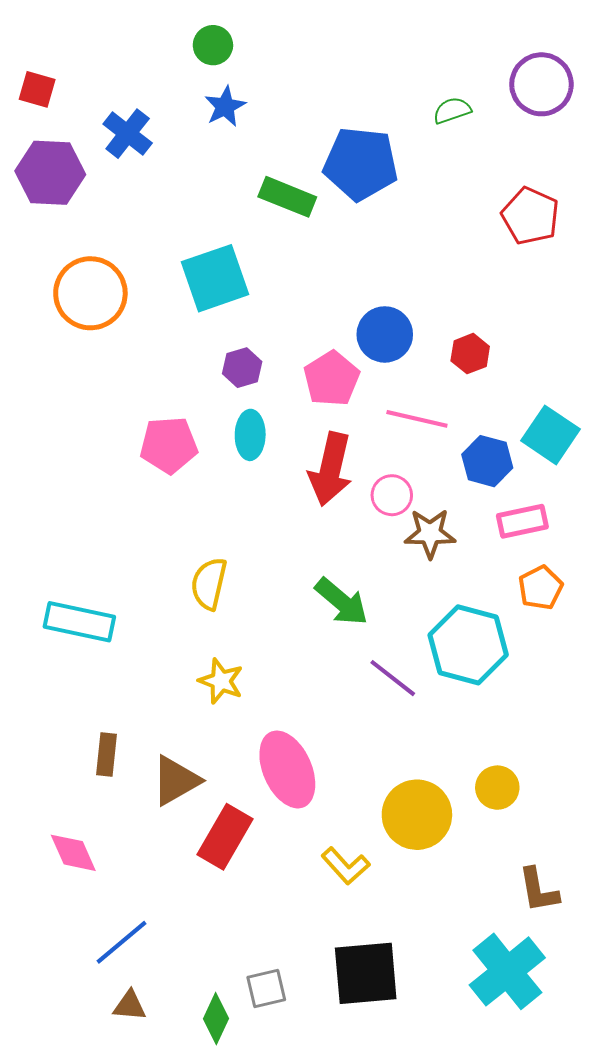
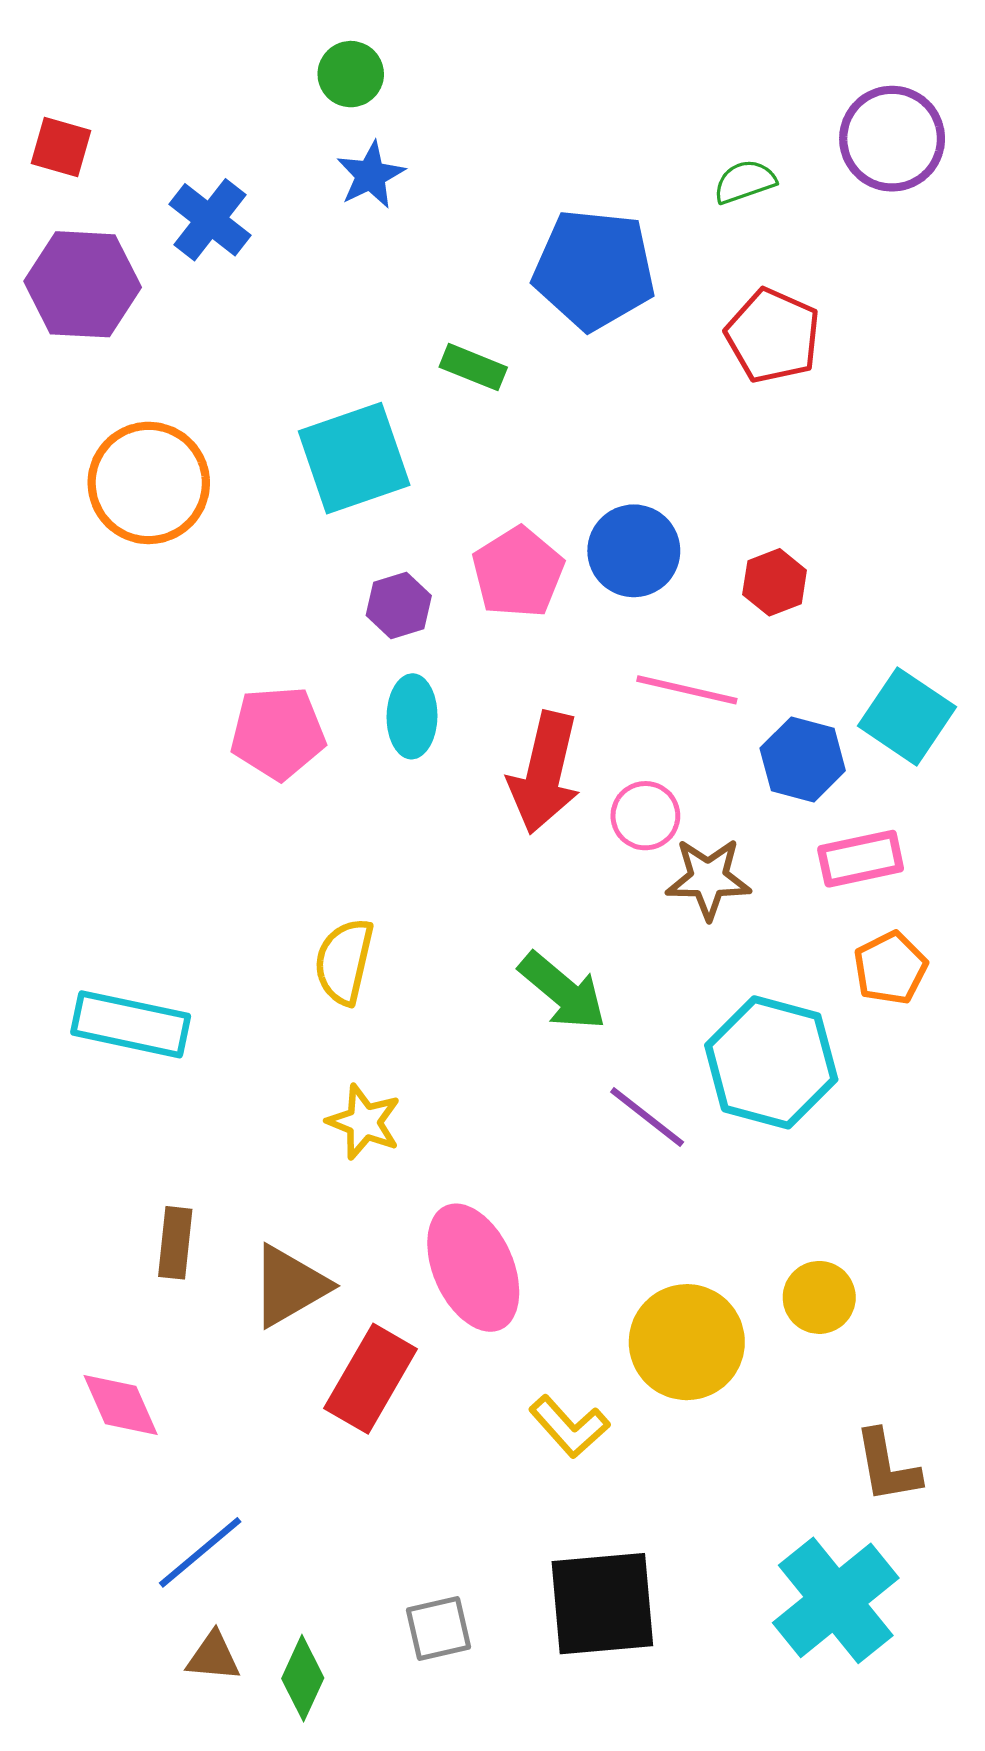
green rectangle: (287, 197) -> (473, 367), moved, size x0.7
red pentagon: (530, 216) -> (773, 336), moved
pink pentagon: (332, 379) -> (518, 572), moved
green diamond: (216, 1019) -> (303, 1678), moved

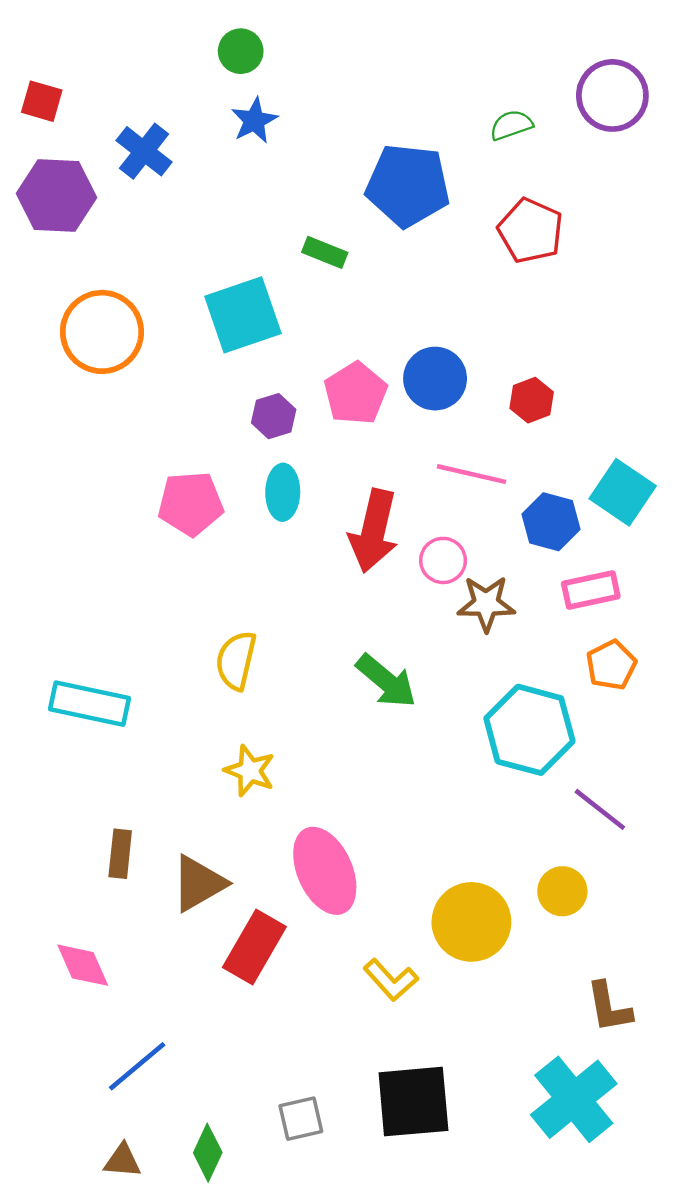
purple line: (647, 1117) -> (600, 809), moved
brown triangle: (213, 1657) -> (122, 1161), moved

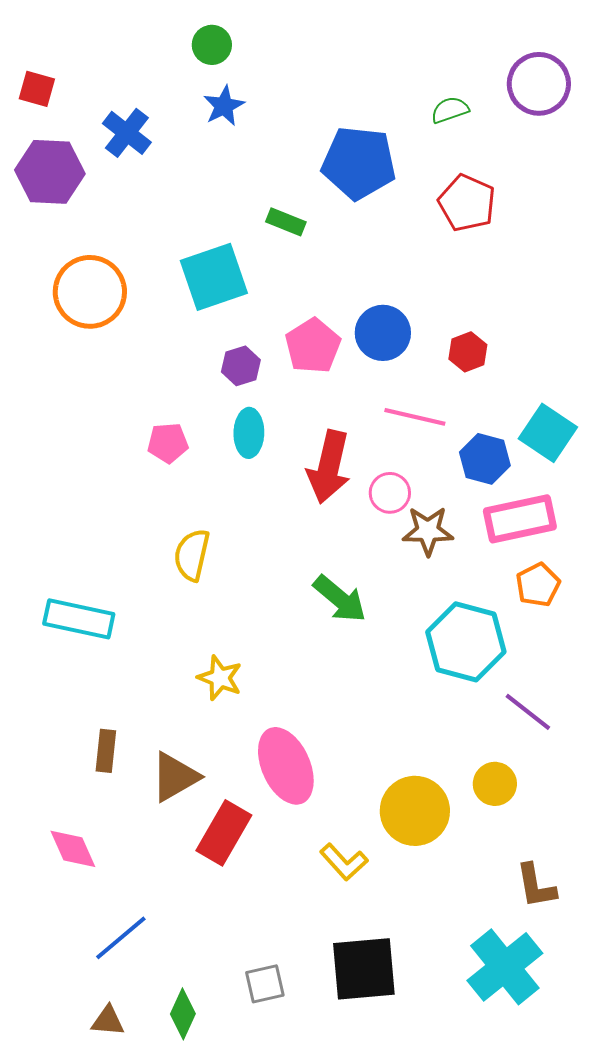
pink pentagon: (191, 504) -> (168, 443), size x0.7
pink rectangle: (591, 590) -> (520, 519), size x1.4
yellow semicircle: (236, 660) -> (192, 555), moved

